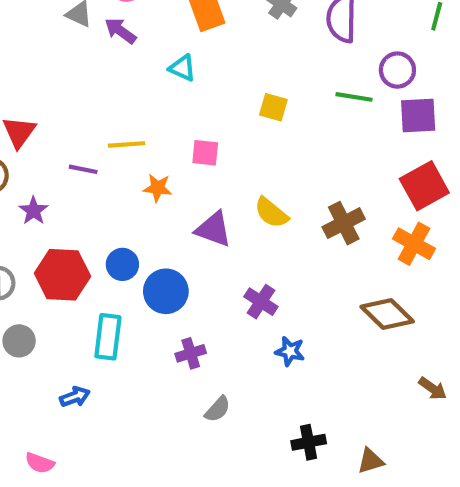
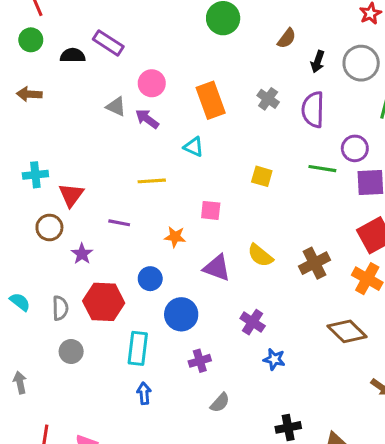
yellow line: (127, 144) -> (152, 181), moved
blue circle: (122, 264) -> (150, 279), moved
blue arrow: (75, 397) -> (144, 393), moved, turned -75

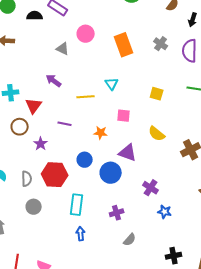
purple arrow: (147, 119) -> (54, 81), moved
cyan triangle: (194, 147) -> (112, 84), moved, turned 32
yellow semicircle: (260, 255) -> (157, 134), moved
blue circle: (181, 314) -> (111, 173), moved

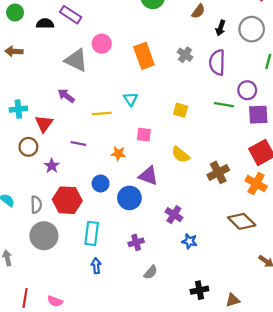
gray triangle: (63, 49) -> (76, 60), size x1.6
gray circle: (34, 207) -> (44, 236), size x1.6

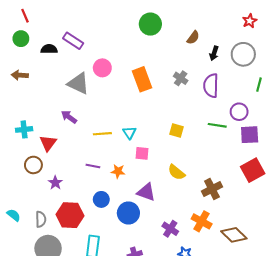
cyan triangle: (131, 99) -> (129, 133), moved
purple line: (78, 144) -> (93, 166), moved
orange cross: (256, 184) -> (202, 221), moved

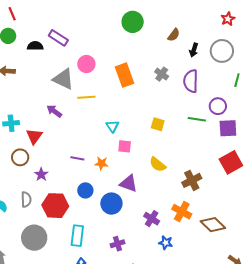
yellow line: (102, 134) -> (86, 97), moved
gray semicircle: (41, 219) -> (26, 200), moved

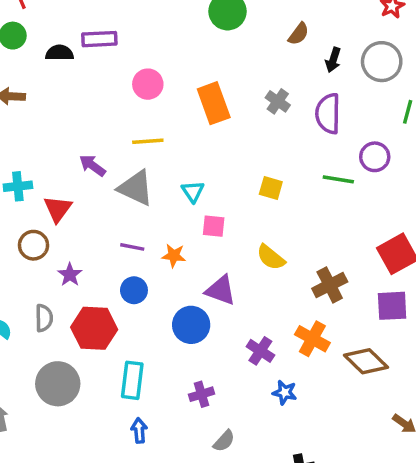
purple rectangle: (58, 38) -> (99, 39), turned -36
gray triangle: (63, 79) -> (136, 188), moved
purple square: (228, 128) -> (392, 306), moved
blue circle: (85, 190) -> (134, 290), moved

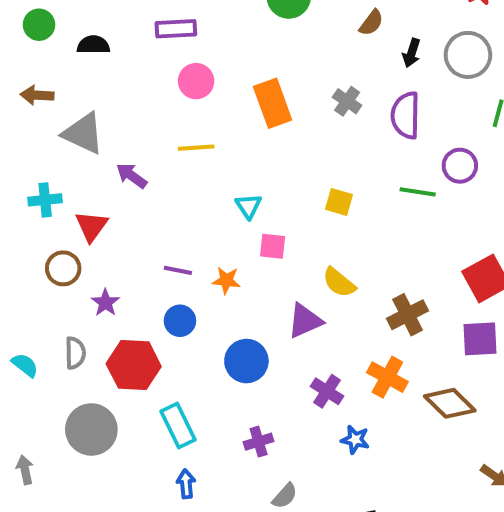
purple rectangle: (99, 39) -> (176, 29), moved
gray triangle: (136, 188) -> (83, 133), moved
purple triangle: (221, 290) -> (305, 321), moved, turned -44
cyan rectangle: (132, 380) -> (178, 425), turned -33

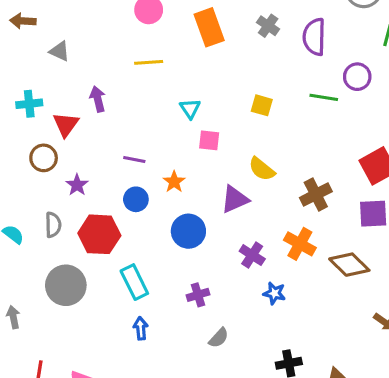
gray triangle: (83, 133) -> (59, 51), size x0.6
purple arrow: (132, 176) -> (98, 99), moved, turned 40
orange star: (226, 280) -> (174, 182), moved, turned 30

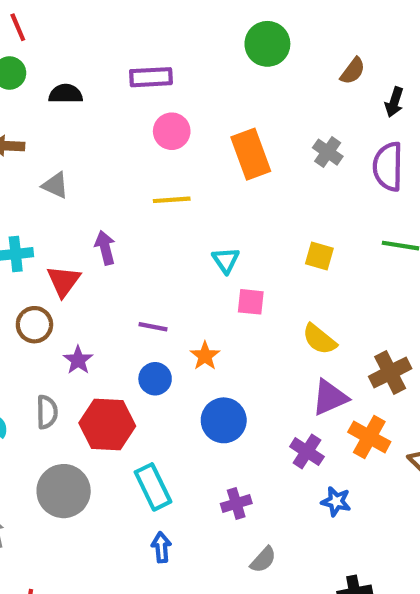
purple triangle: (235, 199) -> (330, 397), moved

